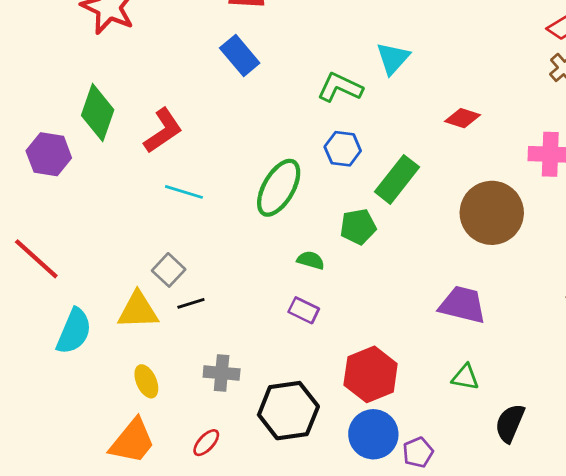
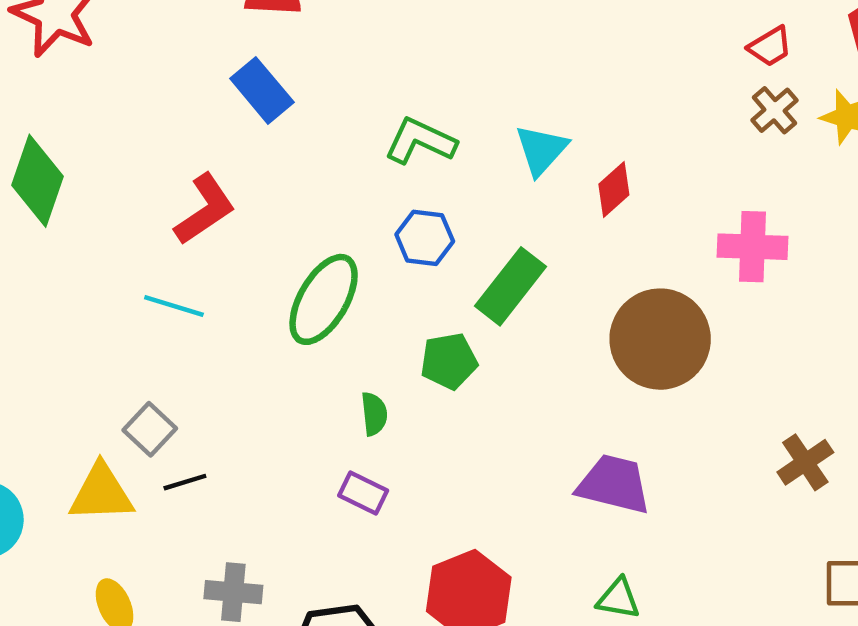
cyan triangle: (393, 58) -> (541, 150), moved
red diamond: (462, 118) -> (614, 189), turned -60
red L-shape: (163, 131) -> (205, 209), moved
green semicircle: (311, 260) -> (374, 414), turned 68

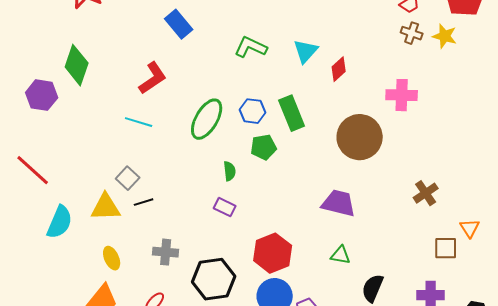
brown cross: (774, 110) -> (412, 33), turned -30
blue hexagon: (425, 238) -> (253, 111), moved
green rectangle: (511, 286) -> (292, 113), turned -60

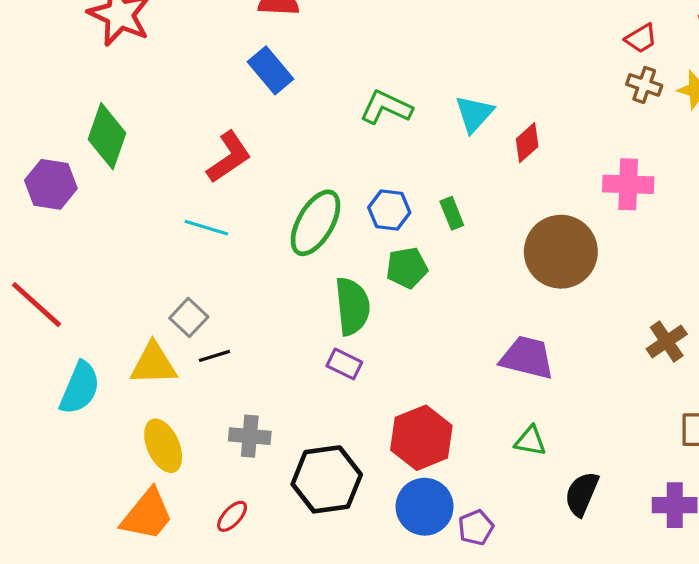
green rectangle: (292, 113) -> (452, 213), size x0.6
green semicircle: (230, 171) -> (352, 306), size x1.8
yellow ellipse: (112, 258) -> (163, 446), size x1.4

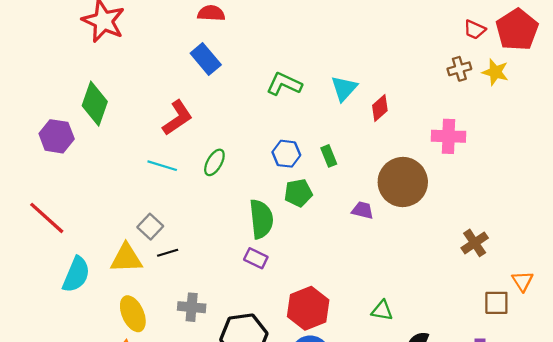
red trapezoid: (641, 38) -> (475, 30), moved, turned 55
brown cross: (644, 85) -> (459, 69), turned -35
green ellipse: (315, 223) -> (214, 162), moved, size x0.6
purple trapezoid: (527, 358) -> (362, 210), moved, size x0.6

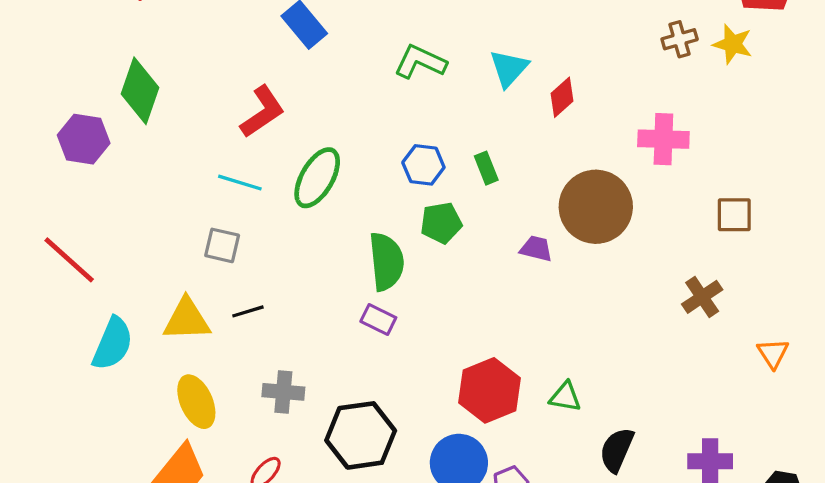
green ellipse: (214, 162) -> (317, 178), size x1.5
gray square: (150, 227) -> (222, 245), moved, turned -30
brown square: (496, 303) -> (734, 215), moved
red hexagon: (308, 308) -> (489, 390), moved

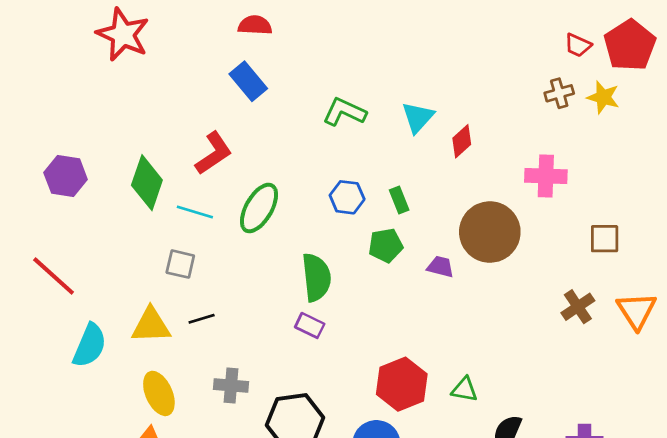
green diamond: (140, 91) -> (147, 183), moved
green pentagon: (441, 223) -> (386, 245), moved
orange triangle: (773, 353) -> (637, 311), moved, size x1.5

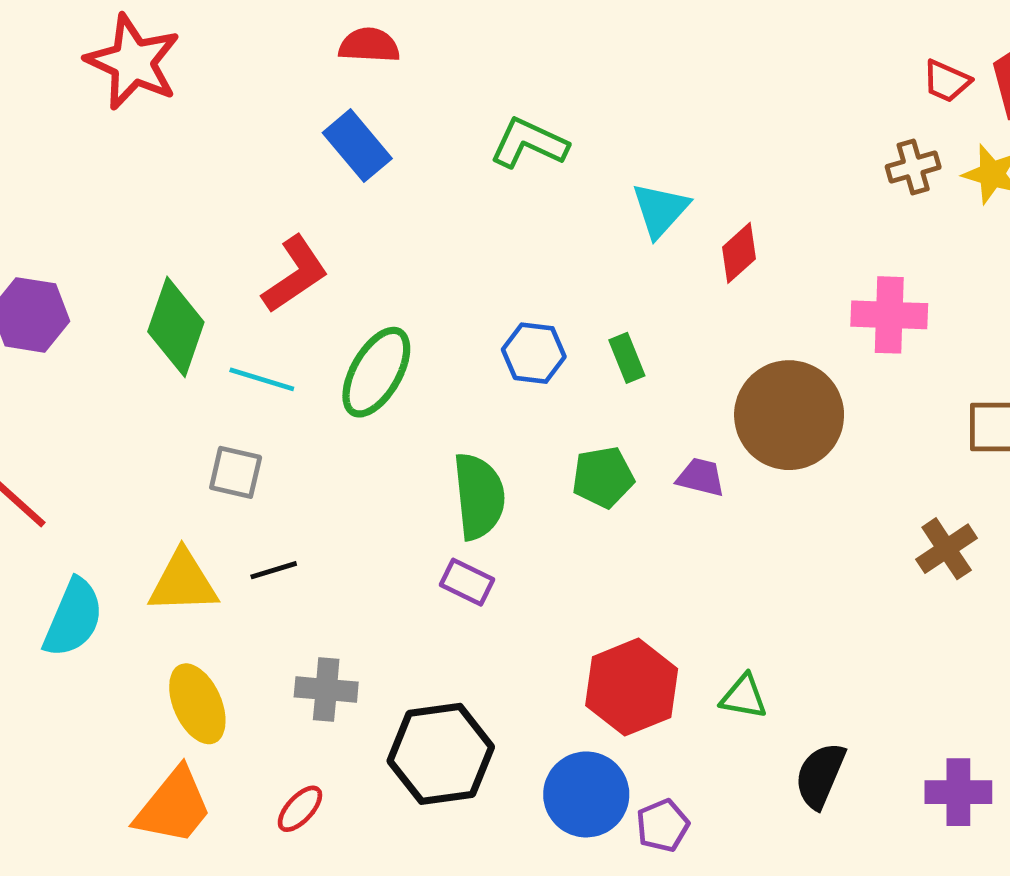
green L-shape: (344, 112) -> (529, 143), moved
green pentagon: (386, 245) -> (603, 477), moved

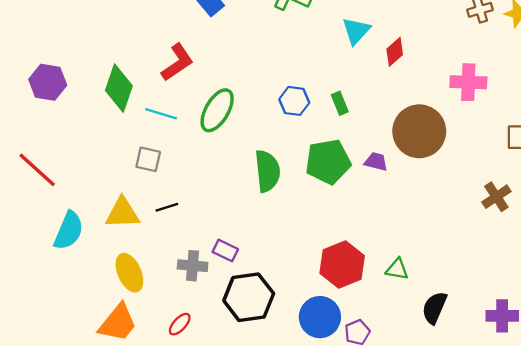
green pentagon: (603, 477) -> (328, 162), size x1.5
purple rectangle: (467, 582) -> (225, 250), moved

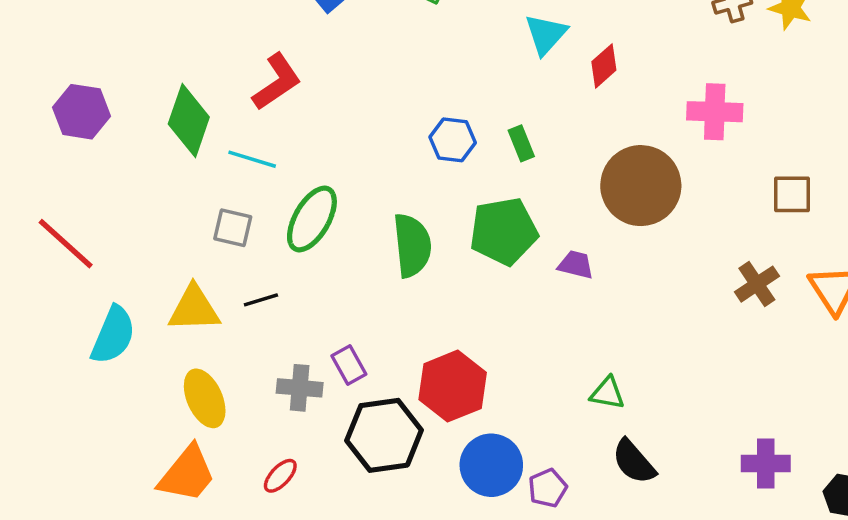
green ellipse: (217, 110) -> (312, 219), moved
purple trapezoid: (376, 162) -> (576, 265), moved
purple rectangle: (225, 250) -> (349, 365), turned 35
red hexagon: (342, 265) -> (453, 386), moved
black semicircle: (434, 308) -> (634, 462), moved, turned -64

